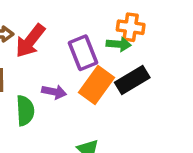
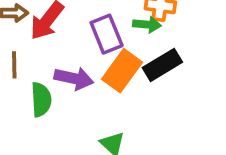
purple arrow: (54, 92) -> (74, 78), size x1.4

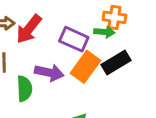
purple rectangle: (107, 34) -> (74, 39), turned -44

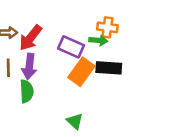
black rectangle: (116, 62) -> (109, 68), turned 35
purple arrow: (49, 73) -> (29, 66), moved, turned 85

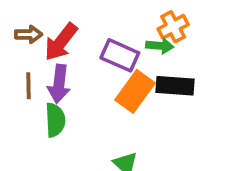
orange cross: (107, 27) -> (173, 27), turned -36

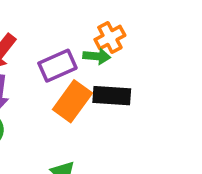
purple rectangle: (120, 55) -> (57, 66), turned -48

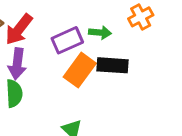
orange cross: (110, 38) -> (141, 17), moved

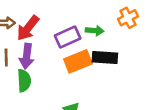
orange rectangle: (80, 70) -> (78, 61), turned 32

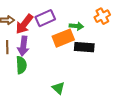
purple rectangle: (68, 37) -> (45, 18), moved
orange rectangle: (78, 61) -> (63, 38), moved

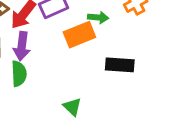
black rectangle: (84, 47) -> (120, 65), moved

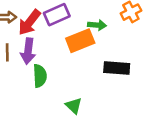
green semicircle: (19, 74) -> (40, 76), moved

